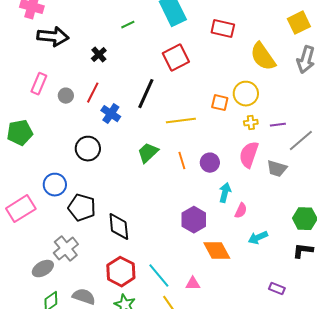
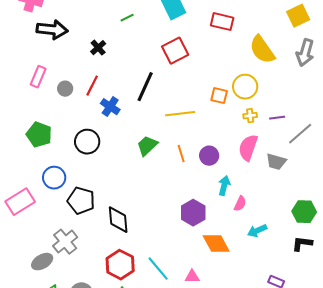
green pentagon: (20, 133) -> (39, 135), moved, turned 30

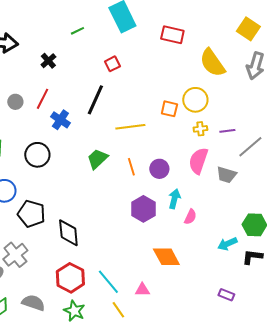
yellow square: (298, 16) -> (248, 29), turned -30
red square: (175, 51) -> (112, 64), moved, size x0.6
purple hexagon: (193, 213) -> (143, 209), moved
cyan arrow: (257, 231) -> (227, 244), moved

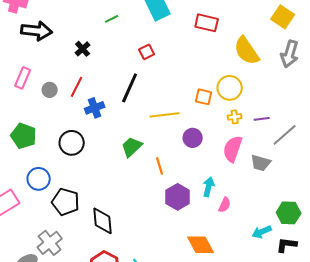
blue cross: (60, 120) -> (95, 108), turned 36
orange line: (131, 167) -> (160, 166), moved
purple circle: (159, 169) -> (193, 138), moved

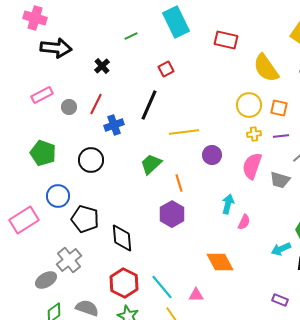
pink rectangle: (23, 78) -> (42, 95), turned 40
orange square: (204, 97) -> (279, 108), moved
purple hexagon: (178, 197) -> (172, 214), moved

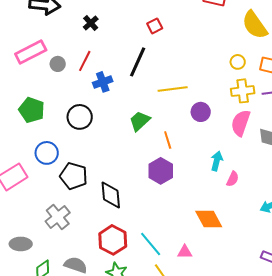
pink rectangle: (42, 95) -> (31, 52), size x1.4
yellow circle: (249, 105) -> (238, 62), size x0.6
yellow cross: (254, 134) -> (243, 91), size x1.6
gray ellipse: (46, 280) -> (21, 244), moved, turned 30

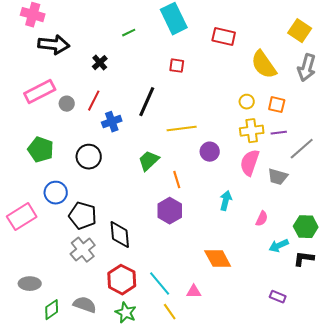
red square: (155, 26) -> (177, 66), moved, turned 35
pink semicircle: (233, 179) -> (262, 219), moved
gray cross: (58, 217) -> (83, 250), moved

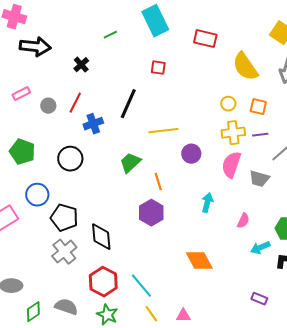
pink rectangle: (40, 92) -> (21, 94), size x0.6
pink triangle: (194, 292) -> (183, 316), moved

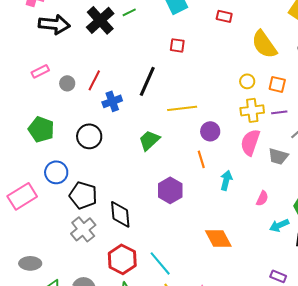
red rectangle: (205, 39) -> (224, 16), size x0.7
black cross: (81, 65) -> (100, 20), moved, size x1.8
orange line: (158, 182) -> (201, 159), moved

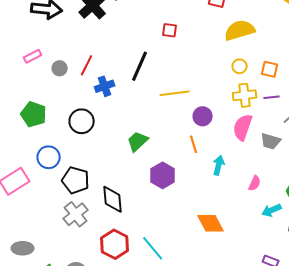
yellow semicircle: (264, 44) -> (240, 30), moved, turned 108
green trapezoid: (149, 140) -> (138, 141), moved

